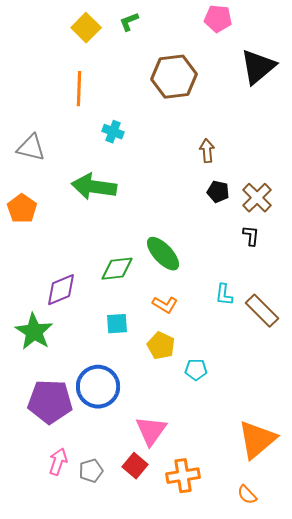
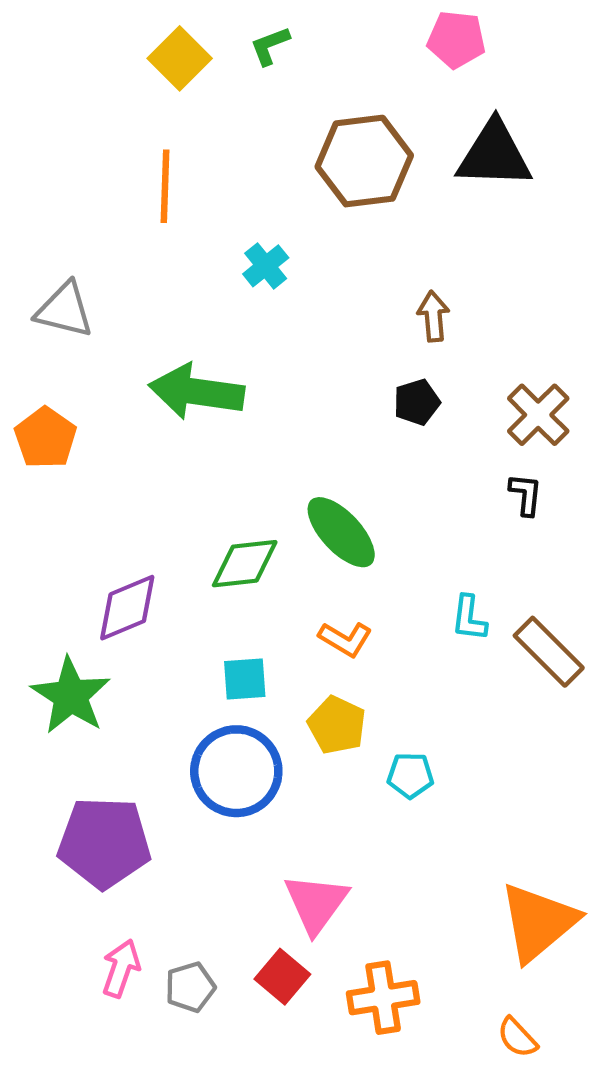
black triangle: (258, 67) -> (494, 155), moved, turned 42
cyan cross: (113, 132) -> (266, 266), moved, turned 30
black pentagon: (218, 192) -> (417, 402), moved, turned -30
blue circle: (98, 387) -> (236, 771), moved

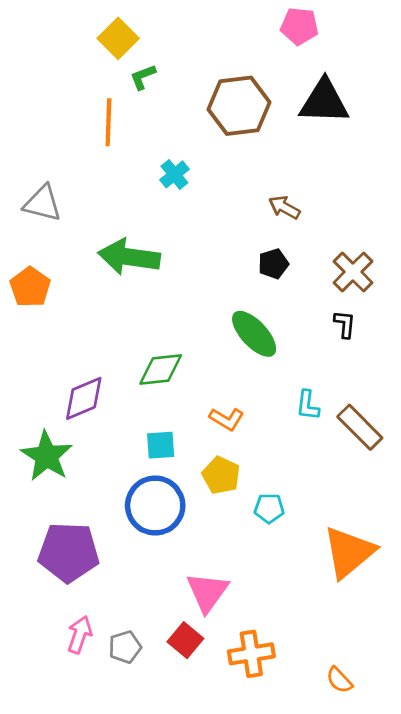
green L-shape: (270, 46) -> (143, 77), moved
brown arrow: (433, 316) -> (284, 207), turned -56
green ellipse: (341, 532) -> (254, 334), moved
orange triangle: (538, 922) -> (349, 552), moved

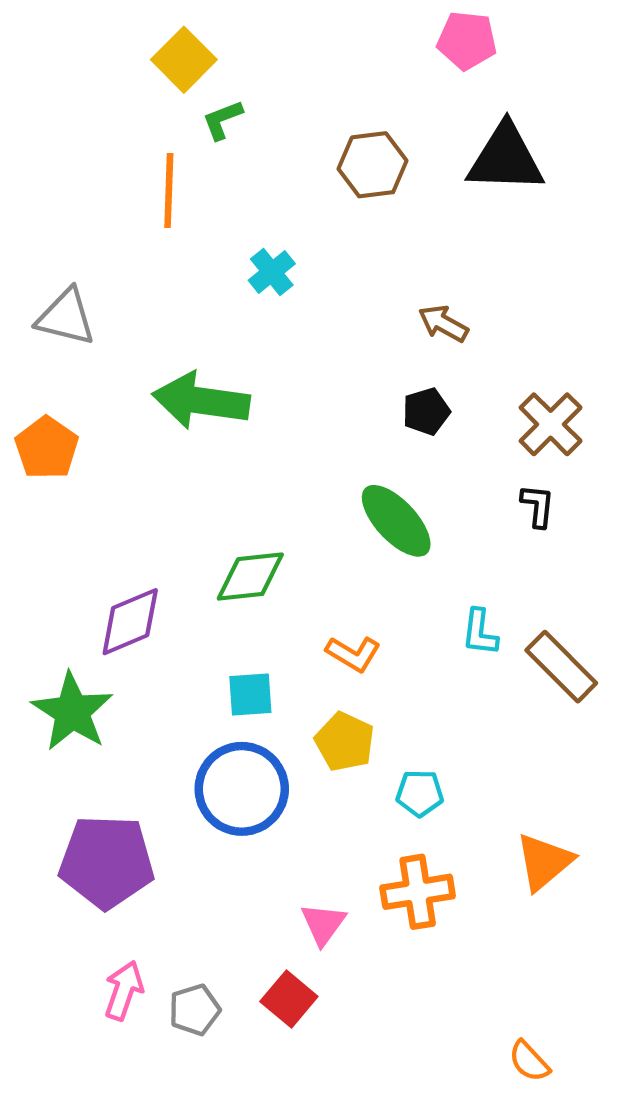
brown hexagon: (239, 106) -> (373, 165), size x0.7
orange triangle: (349, 552) -> (544, 862), size x0.7
pink triangle: (207, 592) -> (323, 924), size x0.7
orange cross: (251, 654) -> (418, 892), moved

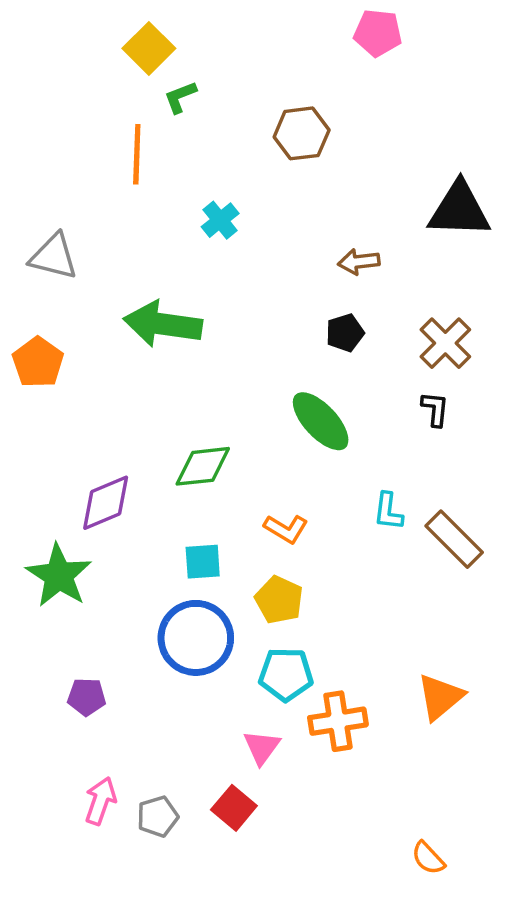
black triangle: (506, 158) -> (459, 210), moved
brown arrow: (443, 323) -> (359, 262), turned -36
cyan pentagon: (420, 793) -> (286, 674), moved, size x1.4
purple pentagon: (107, 862) -> (87, 697), size x0.5

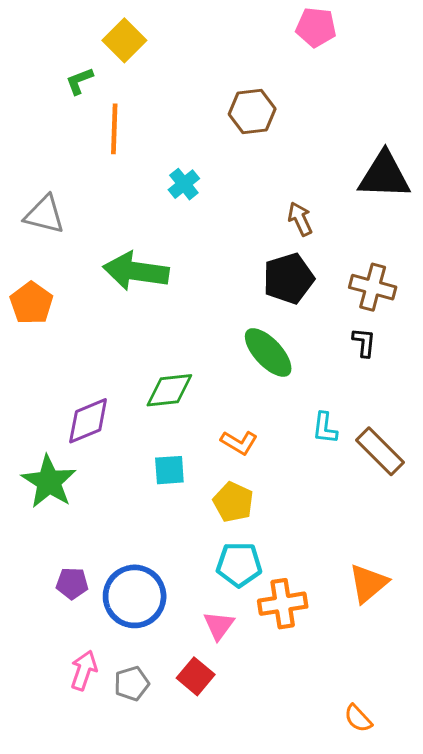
green L-shape: (180, 97) -> (79, 81), moved
brown arrow: (359, 262) -> (300, 219), turned 72
black pentagon: (345, 333) -> (288, 278), size x1.6
brown cross: (445, 343) -> (373, 287), turned -30
blue circle: (196, 638) -> (135, 596), moved

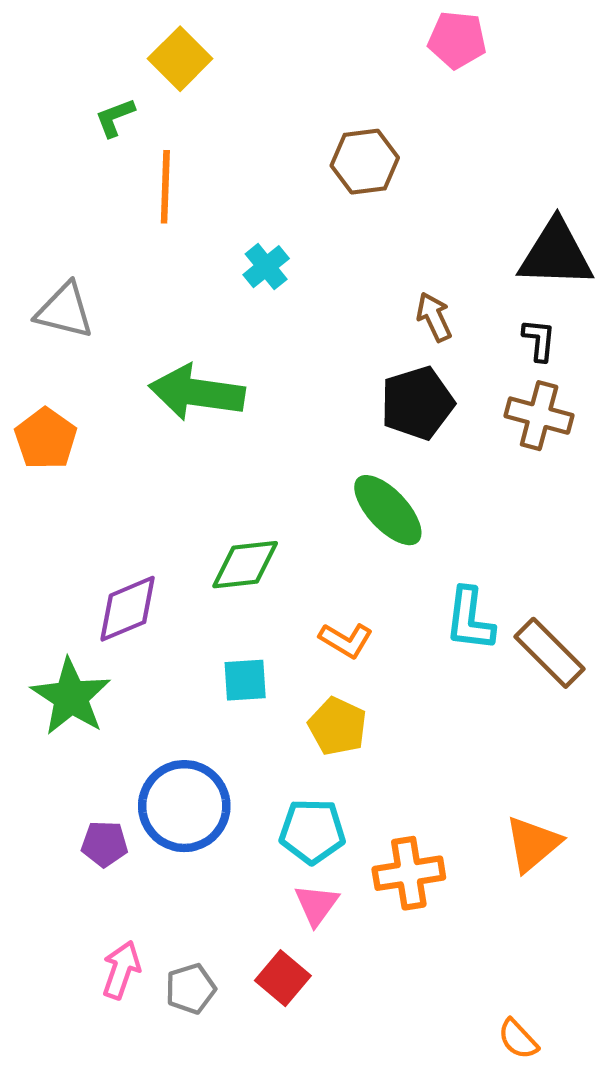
black L-shape: (364, 342) -> (539, 340), moved
cyan L-shape: (325, 428) -> (470, 619), size x1.4
cyan pentagon: (239, 564) -> (312, 831), moved
blue circle: (135, 596) -> (184, 806), moved

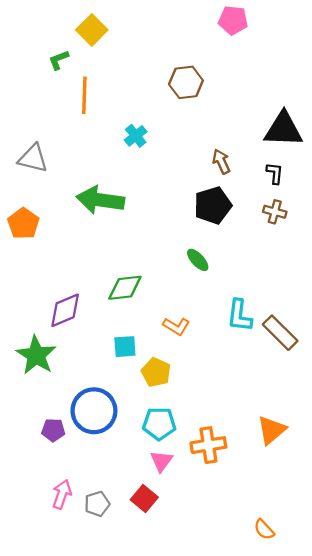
brown cross: (539, 416) -> (275, 212), size x0.7
green ellipse: (388, 510) -> (198, 260), size x0.6
yellow pentagon: (337, 726) -> (156, 372), moved

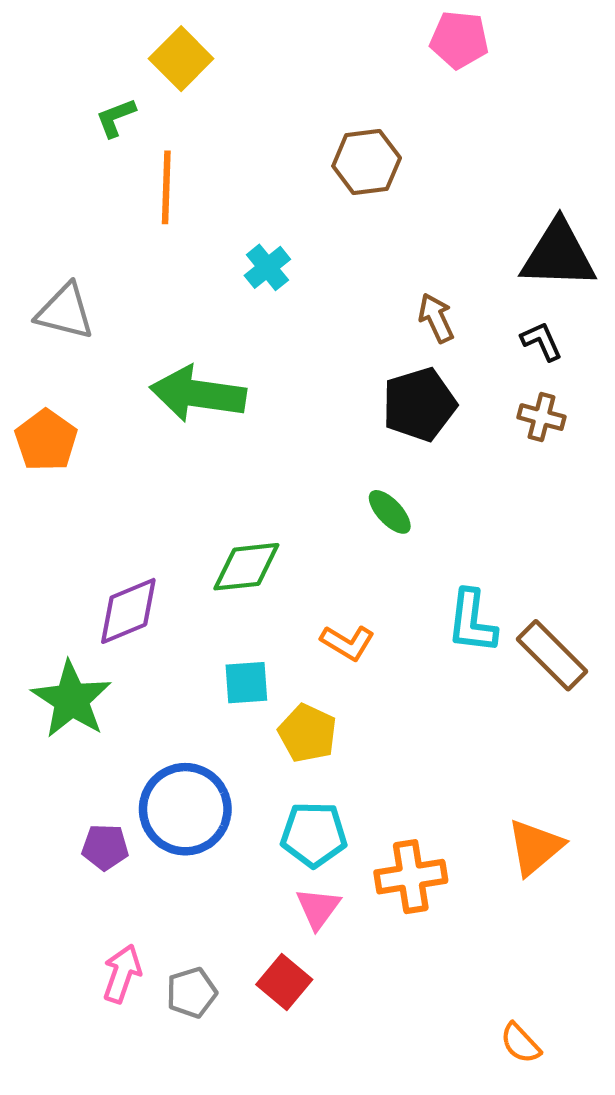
black L-shape: (275, 173) -> (541, 341), turned -30

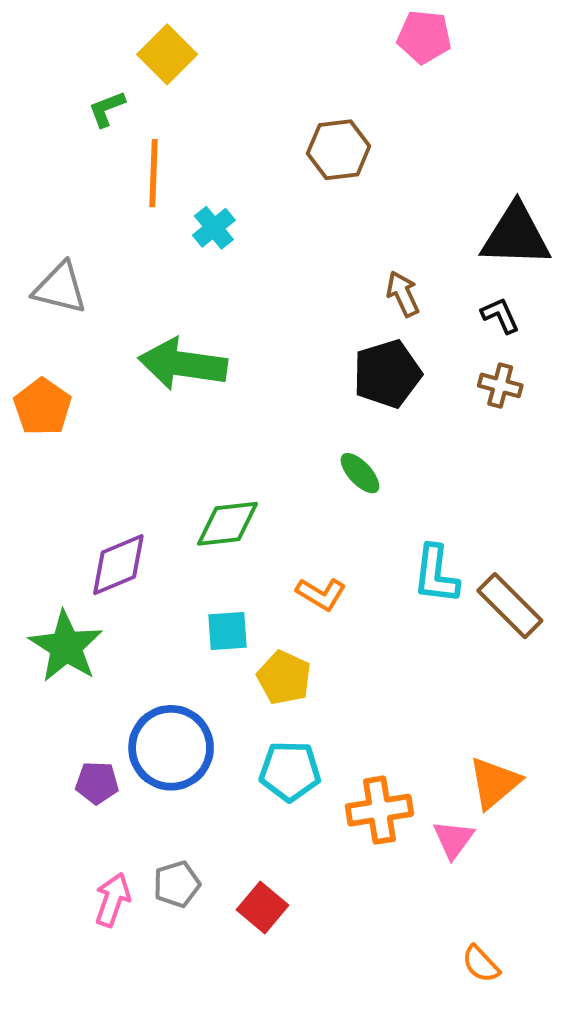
cyan cross: (267, 267) -> (214, 228), moved
pink triangle: (318, 908) -> (453, 839), moved
gray pentagon: (192, 993) -> (177, 884), moved

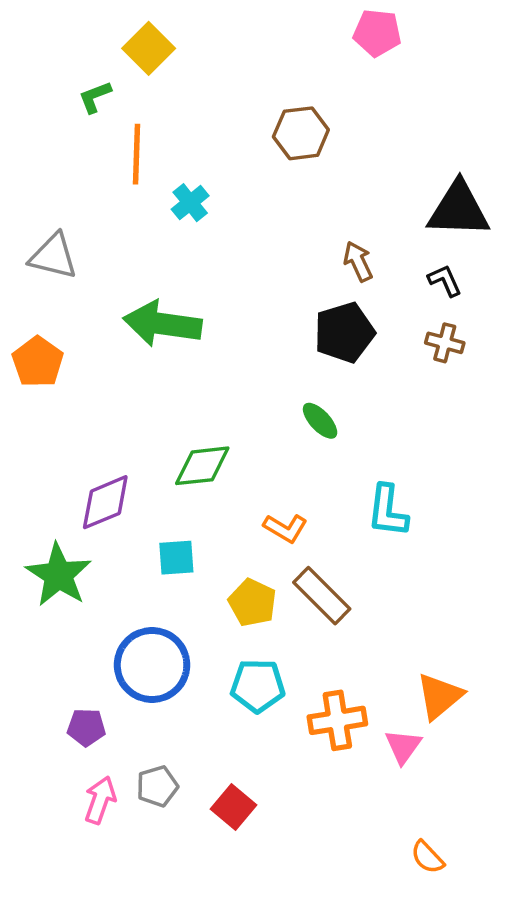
brown rectangle: (510, 606) -> (322, 596), moved
cyan square: (228, 631) -> (176, 558), moved
purple pentagon: (97, 783) -> (86, 727), moved

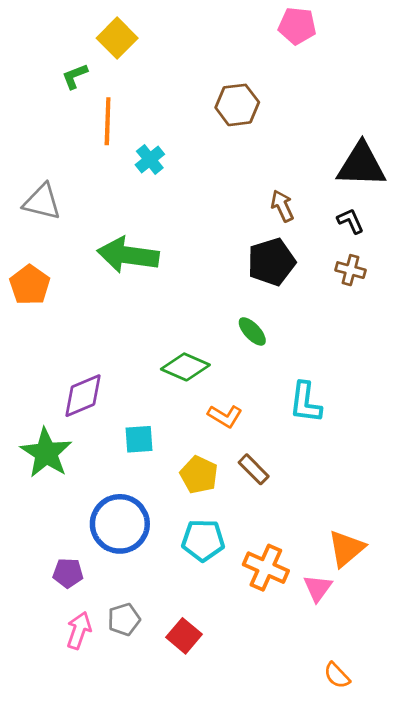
green diamond: (202, 466) -> (185, 367), moved, turned 30
brown rectangle: (322, 596) -> (254, 469), size x0.7
orange cross: (337, 720) -> (266, 568), turned 33

